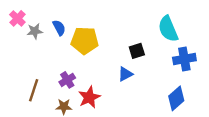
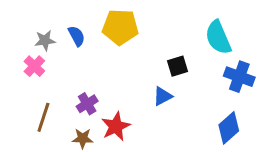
pink cross: (17, 18) -> (34, 66), moved
yellow pentagon: (85, 40) -> (120, 27), moved
blue cross: (184, 59) -> (239, 77), turned 30

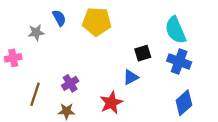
blue semicircle: (77, 36) -> (59, 18), moved
pink cross: (34, 66) -> (13, 58), moved, turned 35
blue cross: (239, 77) -> (179, 62), moved
red star: (116, 126) -> (111, 103), moved

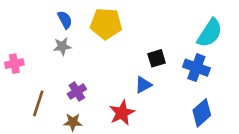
cyan semicircle: (175, 30) -> (210, 33), moved, turned -124
gray star: (36, 32) -> (62, 46), moved

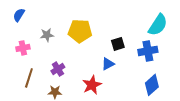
blue semicircle: (65, 20) -> (19, 15), moved, turned -120
yellow pentagon: (106, 24) -> (80, 31), moved
pink cross: (14, 64) -> (23, 48), moved
blue cross: (196, 68) -> (148, 51), turned -30

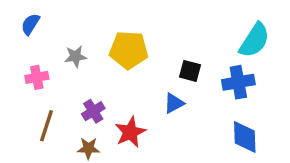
black square: (118, 44) -> (190, 71), turned 32
red star: (92, 85) -> (130, 132), moved
blue diamond: (152, 85) -> (245, 137), turned -50

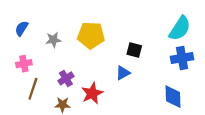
blue semicircle: (30, 24) -> (22, 28), moved
pink cross: (37, 77) -> (24, 64), moved
blue cross: (238, 82) -> (182, 58), moved

